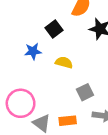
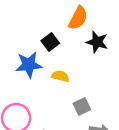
blue star: (33, 51) -> (29, 65), size x1.5

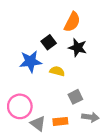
black star: (97, 42) -> (78, 48), moved

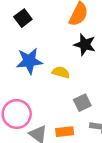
black square: (49, 42) -> (23, 18), moved

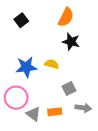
blue star: (29, 61) -> (26, 67), moved

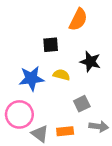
black square: (21, 20) -> (51, 45), moved, turned 32
black star: (71, 42) -> (90, 62), moved

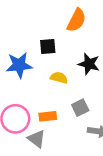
blue star: (31, 78) -> (19, 65), moved
orange rectangle: (65, 131) -> (48, 116), moved

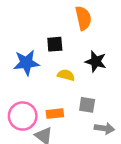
orange semicircle: (76, 20) -> (83, 18), turned -40
gray square: (80, 108) -> (87, 105), turned 35

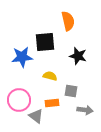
black square: (55, 44) -> (45, 42), size x1.5
yellow semicircle: (66, 75) -> (50, 76), moved
orange rectangle: (55, 114) -> (52, 103), moved

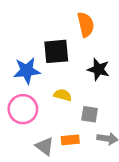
pink circle: (19, 100) -> (23, 109), moved
orange rectangle: (52, 103) -> (70, 140), moved

